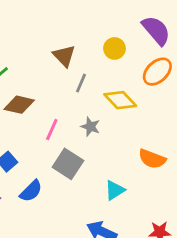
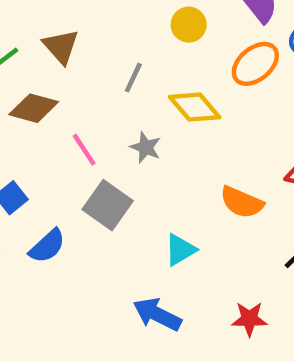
brown triangle: (64, 56) -> (61, 47), moved
pink line: (52, 130) -> (84, 150), turned -60

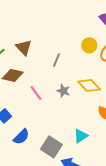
yellow circle: (189, 25) -> (89, 45), moved
yellow diamond: (195, 107) -> (89, 86), moved
gray square: (108, 205) -> (51, 147), moved

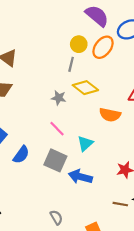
gray line: (57, 60) -> (71, 64), moved
pink line: (36, 93) -> (57, 129), moved

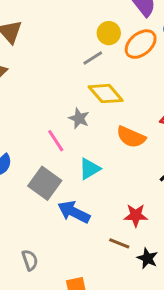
gray line: (71, 64) -> (93, 58), turned 32
gray star: (59, 98) -> (79, 118), moved
brown line: (120, 204) -> (119, 243), moved

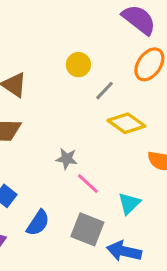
yellow circle: (109, 33) -> (78, 65), moved
gray star: (79, 118) -> (67, 159), moved

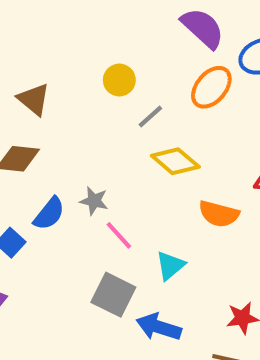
blue semicircle: (38, 223) -> (49, 214), moved

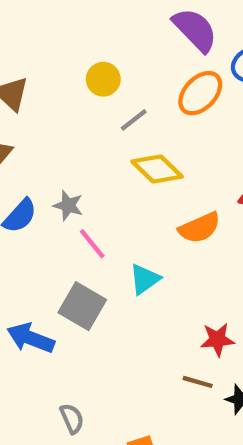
orange semicircle: (219, 214) -> (200, 228), turned -42
blue arrow: (159, 327) -> (31, 338), moved

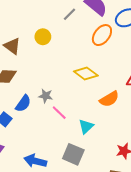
yellow circle: (103, 79) -> (43, 37), moved
gray line: (134, 120) -> (69, 14), moved
gray square: (82, 306) -> (73, 154), moved

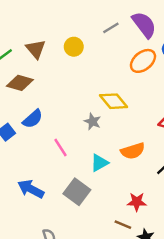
gray star: (46, 96) -> (93, 121), moved
orange semicircle: (109, 99) -> (133, 151), moved
pink line: (59, 113) -> (60, 147), moved

